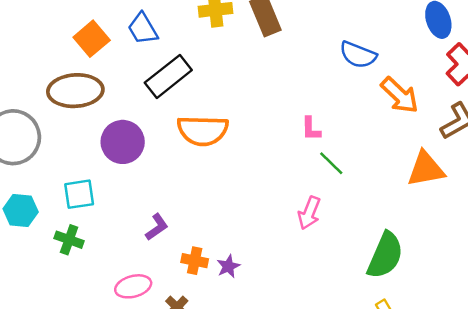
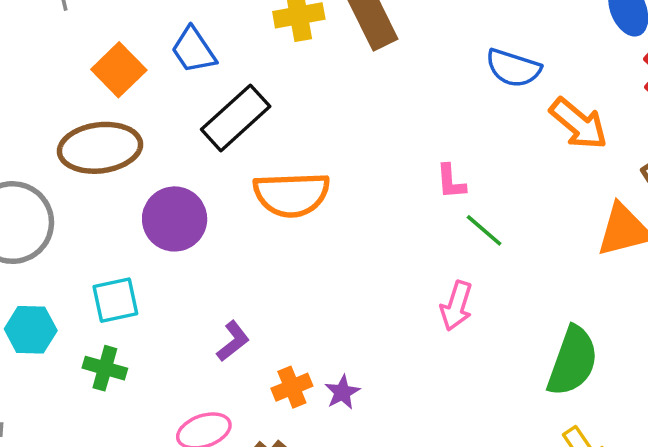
orange cross: (195, 261) -> (292, 387), turned -30

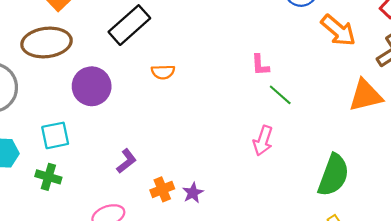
orange semicircle: (291, 195) -> (163, 72), size x0.5

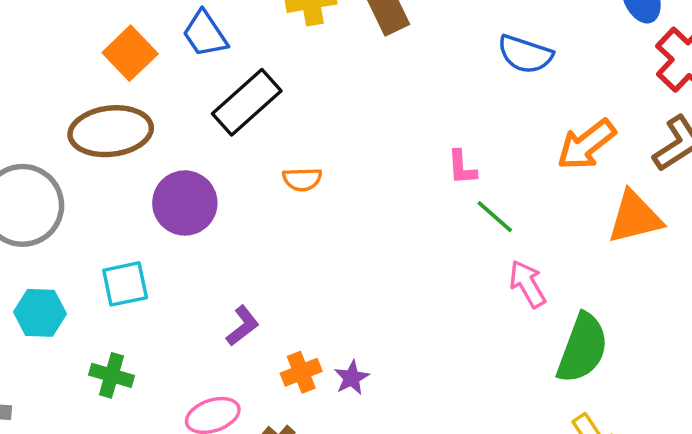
orange arrow: (338, 30) -> (586, 145), moved, turned 102
pink arrow: (263, 141) -> (528, 284), moved, turned 132
green cross: (48, 177) -> (111, 375), moved

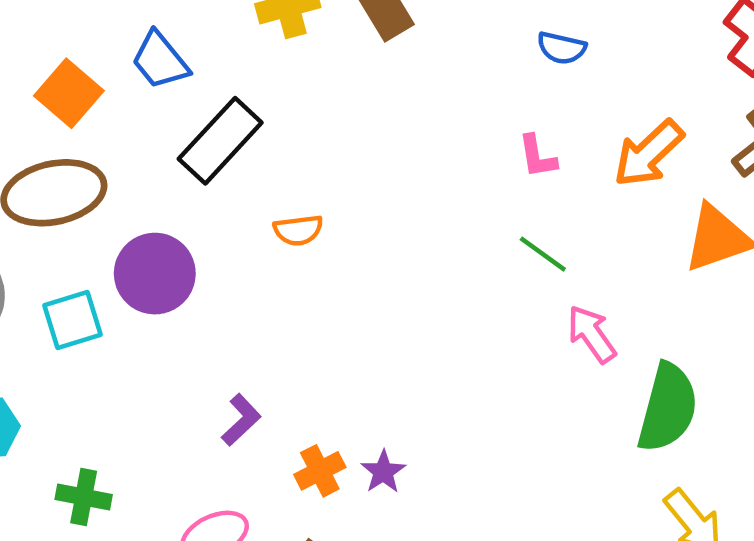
blue semicircle: (525, 54) -> (562, 48), size x0.7
pink L-shape: (462, 168) -> (537, 156), moved
cyan square: (125, 284) -> (73, 320), moved

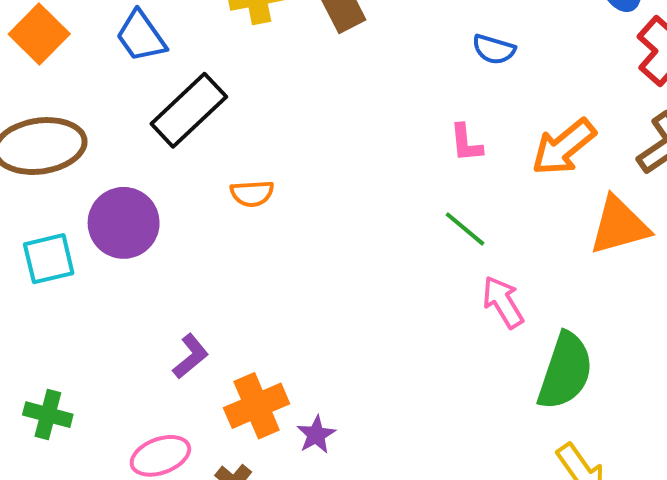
orange square: (69, 93) -> (39, 34), moved
orange cross: (320, 471) -> (257, 406), size x1.4
purple star: (383, 472) -> (316, 435), moved

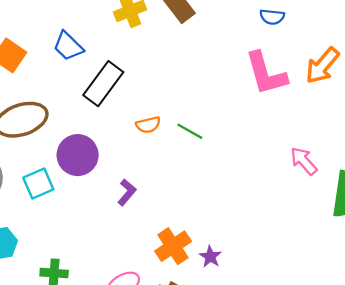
pink L-shape: (466, 143) -> (266, 74), size x2.0
green line: (465, 229) -> (190, 131), moved
purple L-shape: (191, 356) -> (127, 192), moved

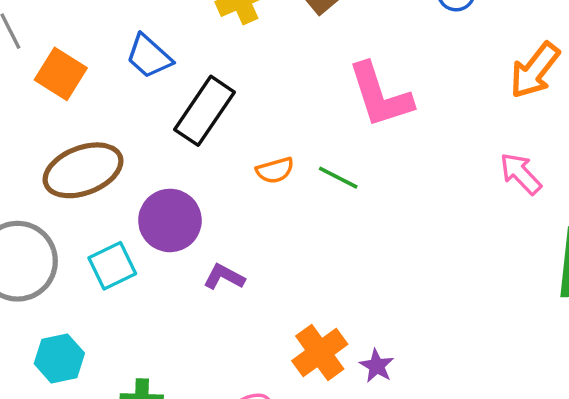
pink L-shape: (266, 74) -> (380, 95), moved
pink arrow: (304, 161) -> (521, 174), moved
purple L-shape: (127, 192) -> (224, 277), moved, turned -100

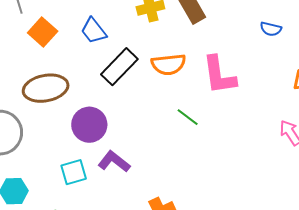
orange semicircle: (275, 170) -> (168, 64), moved, size x1.6
cyan square: (112, 266) -> (74, 172), moved
purple L-shape: (224, 277) -> (114, 162), size x1.4

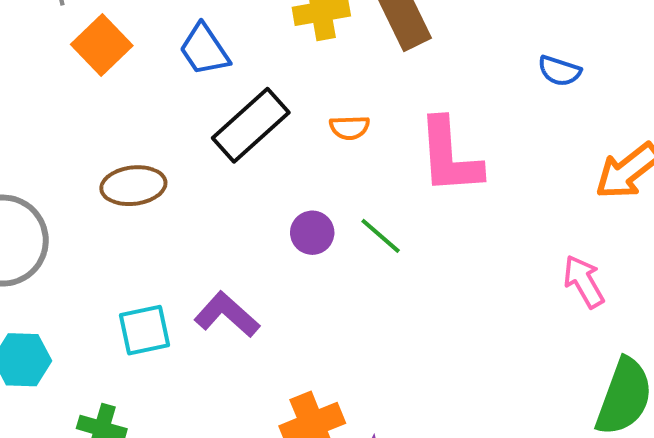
orange semicircle: (168, 64) -> (350, 128), size x0.6
brown ellipse: (46, 88) -> (133, 186), moved, size x0.7
purple circle: (89, 125) -> (312, 233), moved, size x0.6

